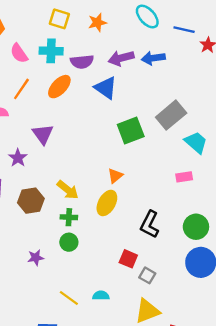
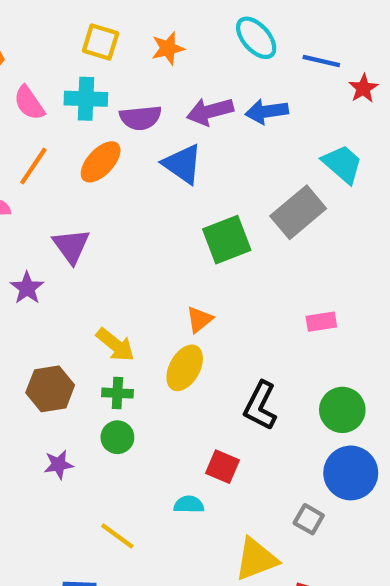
cyan trapezoid: (196, 142) -> (342, 164), moved
brown hexagon: (31, 201) -> (50, 389), moved
gray square: (147, 275) -> (309, 519), moved
cyan semicircle: (101, 296) -> (189, 504), moved

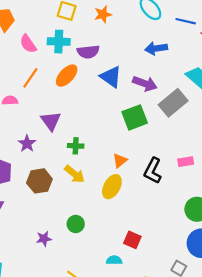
purple arrow: (210, 111) -> (145, 83), moved, turned -145
brown hexagon: (50, 389) -> (39, 181), moved
green cross: (117, 393) -> (76, 146), moved
black L-shape: (260, 406) -> (153, 171), moved

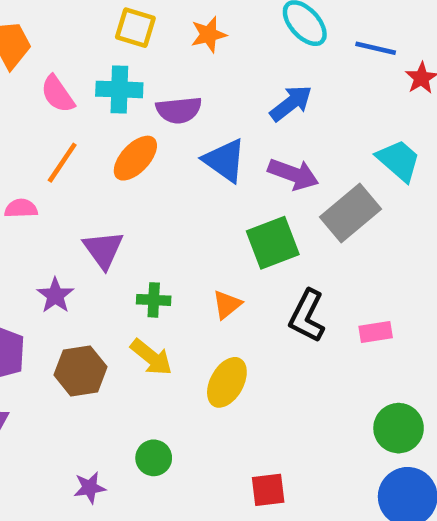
blue arrow: (156, 48) -> (291, 103), moved, turned 150
orange triangle: (120, 161) -> (227, 305), moved
black L-shape: (153, 171) -> (307, 316), moved
red square: (132, 240) -> (268, 490), turned -30

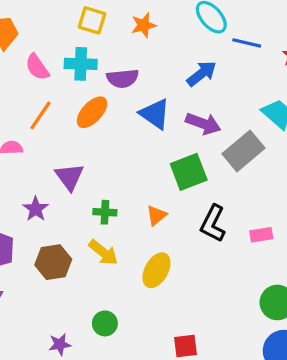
blue line: (376, 48) -> (247, 43), moved

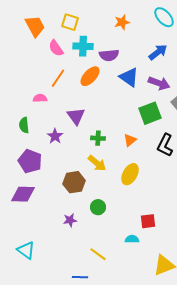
yellow square: (92, 20) -> (70, 22), moved
brown hexagon: (53, 262) -> (74, 182), moved

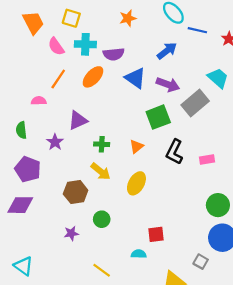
purple triangle: (76, 116) -> (78, 120), turned 42

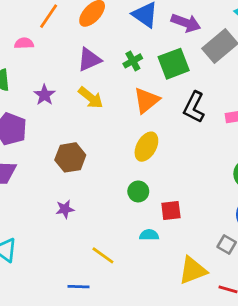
purple triangle: (78, 120) -> (89, 60), moved
green cross: (102, 144) -> (133, 61), moved, turned -32
orange triangle: (136, 146) -> (146, 100), size x1.5
yellow arrow: (101, 171) -> (91, 98), moved
green circle: (102, 219) -> (138, 191), moved

